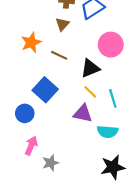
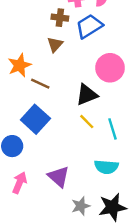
brown line: (59, 55) -> (40, 84), moved
purple triangle: (83, 113) -> (59, 177), moved, turned 30
gray star: (51, 163) -> (81, 206), moved

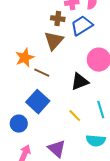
brown triangle: (55, 45) -> (54, 41), size x1.5
yellow line: (87, 122) -> (75, 116), moved

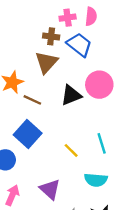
blue trapezoid: (82, 26) -> (79, 45), turned 70
black triangle: (80, 82) -> (71, 95), moved

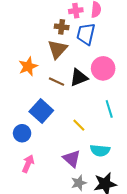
blue trapezoid: (79, 45) -> (86, 34), turned -115
brown line: (32, 100) -> (57, 82), moved
cyan line: (102, 143) -> (109, 109), moved
purple triangle: (50, 189) -> (72, 159), moved

